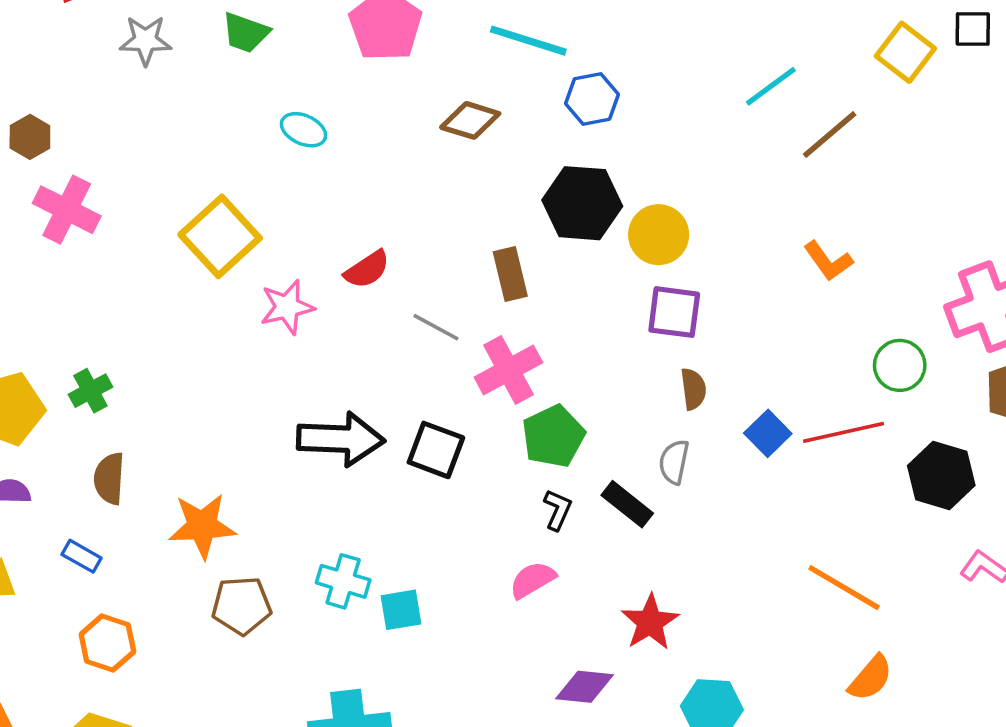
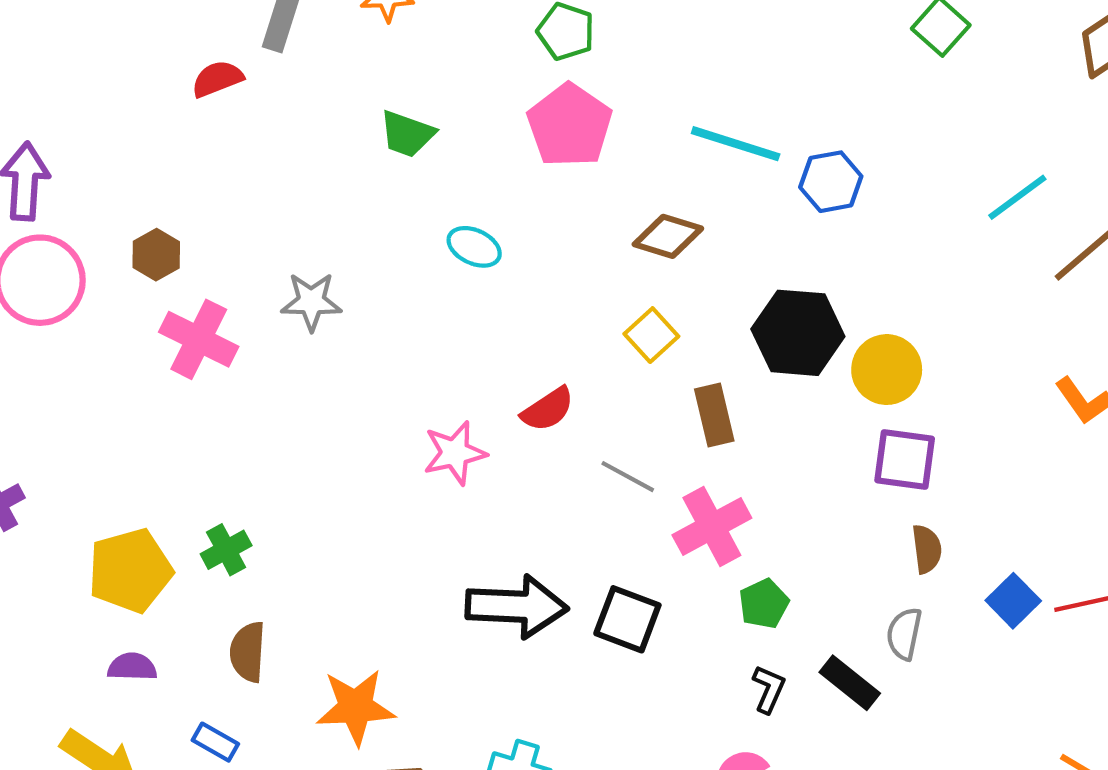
gray star: (145, 40) -> (311, 302), moved
blue hexagon: (592, 99) -> (831, 182), moved
yellow square: (220, 236) -> (651, 335), moved, size x0.6
green pentagon: (553, 436) -> (764, 604), size x0.7

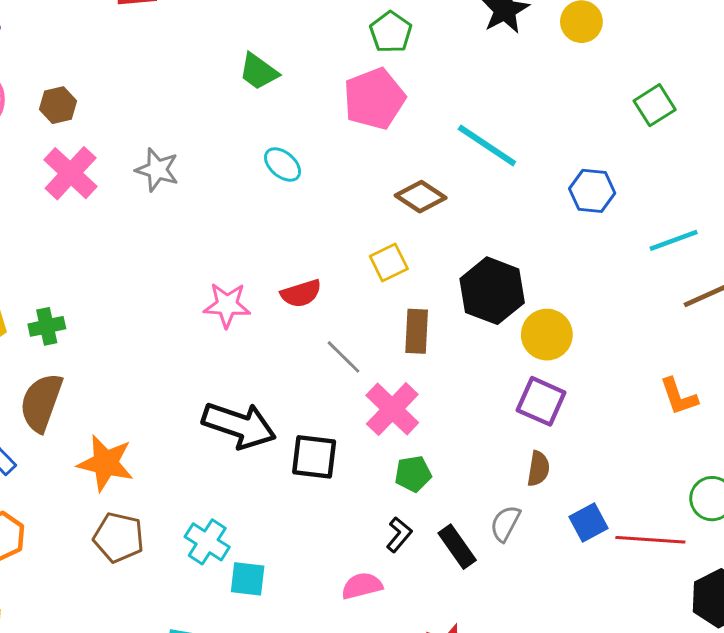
blue hexagon: (831, 182) -> (592, 191), moved
pink cross: (712, 527) -> (392, 409), turned -34
black square: (627, 619) -> (314, 457), turned -30
brown semicircle: (248, 652) -> (41, 402), size x1.4

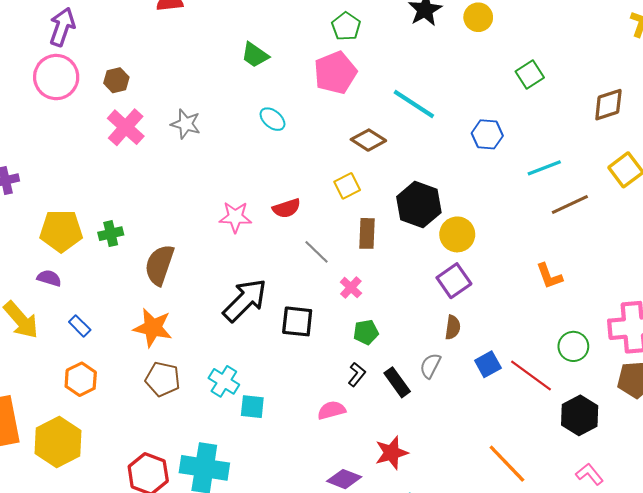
purple square: (541, 401) -> (454, 281), turned 32
brown semicircle: (41, 402) -> (159, 265), moved
pink cross: (392, 409) -> (351, 288), size x0.6
black arrow: (239, 425) -> (245, 300), turned -63
red line: (650, 540) -> (531, 376), turned 33

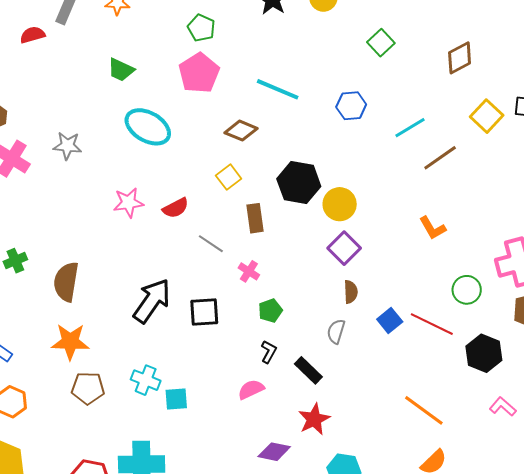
cyan ellipse: (272, 119) -> (148, 127), size x1.8
pink star: (235, 217) -> (128, 203), moved
black rectangle: (397, 382) -> (308, 370), moved

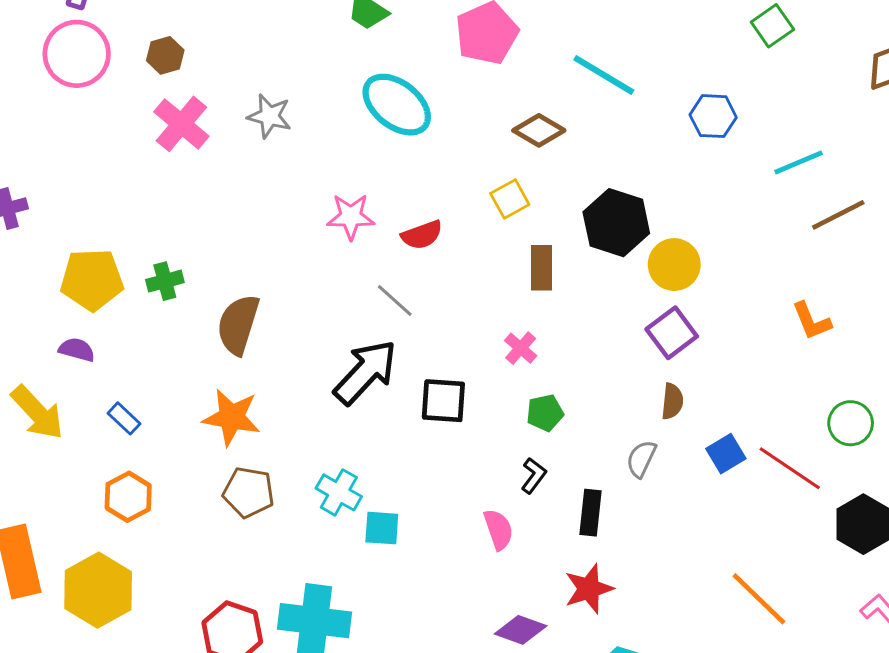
gray line: (211, 244) -> (395, 301), moved
black rectangle: (308, 370) -> (591, 513), turned 44
pink semicircle: (251, 389) -> (498, 529), turned 88

